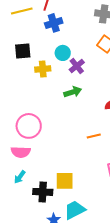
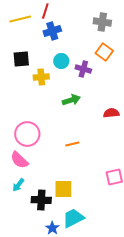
purple cross: (77, 66) -> (83, 69), moved, turned -35
orange line: (94, 136) -> (72, 144), moved
pink semicircle: (21, 152) -> (19, 160), turned 42

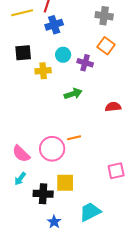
pink circle: (27, 134) -> (52, 149), moved
cyan trapezoid: (73, 218) -> (90, 212), moved

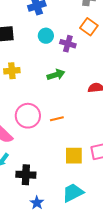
yellow cross: (43, 71) -> (12, 71), moved
pink circle: (52, 149) -> (28, 116), moved
yellow square: (65, 183) -> (74, 156), moved

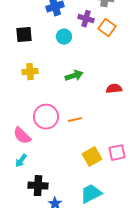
purple cross: (68, 44) -> (86, 19), moved
yellow square: (74, 156) -> (92, 157), turned -30
black cross: (26, 175) -> (38, 186), moved

